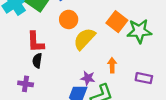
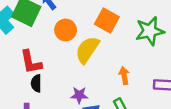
orange square: (117, 22) -> (107, 20), moved
purple star: (88, 78) -> (79, 95), moved

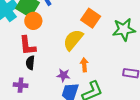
orange circle: (66, 30) -> (33, 21), moved
orange arrow: (124, 76) -> (84, 65), moved

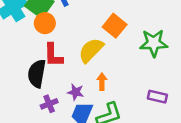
red L-shape: (27, 46) -> (53, 55), moved
black semicircle: (30, 63) -> (37, 74), size x1.6
purple cross: (21, 85) -> (49, 104), moved, turned -32

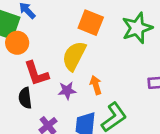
black semicircle: (37, 74) -> (25, 98), size x0.7
purple star: (76, 92) -> (67, 91), moved

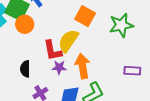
red L-shape: (36, 74) -> (53, 50), moved
orange arrow: (96, 85) -> (82, 66), size x1.6

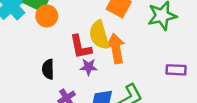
yellow semicircle: (68, 41) -> (99, 35), turned -50
orange arrow: (82, 66) -> (116, 48), moved

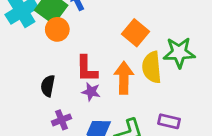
yellow semicircle: (99, 35) -> (152, 67), moved
purple rectangle: (176, 70) -> (169, 121), moved

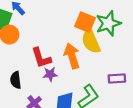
orange square: (135, 33) -> (85, 22), moved

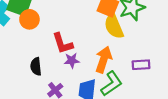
orange arrow: (72, 56) -> (104, 60), moved, turned 35

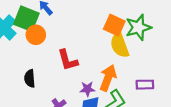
purple star: (72, 60) -> (87, 89), moved
black semicircle: (36, 67) -> (30, 78), moved

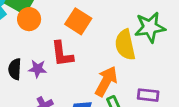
orange square: (114, 25) -> (78, 21), moved
purple star: (87, 89) -> (37, 69), moved

